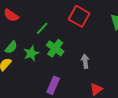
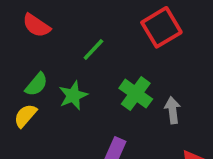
red square: (79, 16) -> (161, 27), turned 30
green cross: (55, 48) -> (136, 94), moved

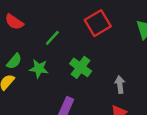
green star: (73, 95) -> (39, 69), turned 30
gray arrow: (173, 110) -> (120, 85), moved

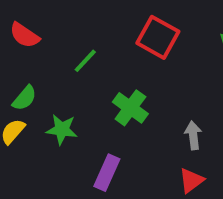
red square: (98, 23) -> (158, 37), turned -30
green star: (39, 69) -> (62, 129), moved

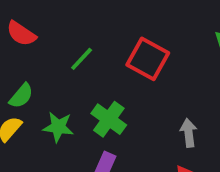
red square: (158, 37) -> (148, 59), moved
green cross: (130, 108) -> (109, 119), moved

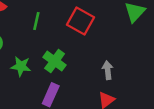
green line: (82, 59) -> (36, 21), turned -30

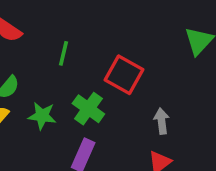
red square: (80, 21) -> (124, 75), moved

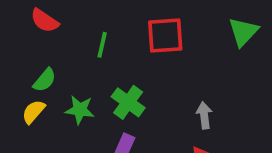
red square: (124, 75) -> (165, 36), moved, turned -33

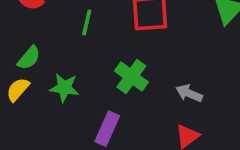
green cross: (128, 102) -> (131, 77), moved
gray arrow: (204, 115) -> (189, 93), turned -60

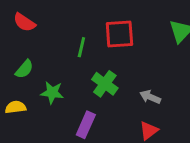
green line: (87, 23) -> (81, 47), moved
yellow semicircle: (18, 90) -> (16, 107), moved, turned 42

